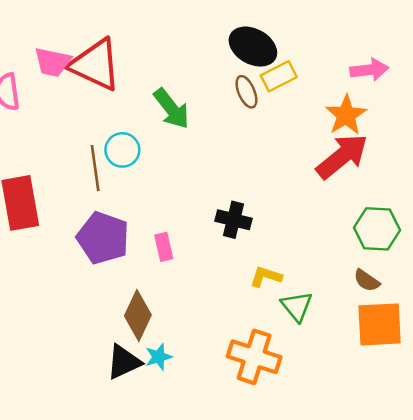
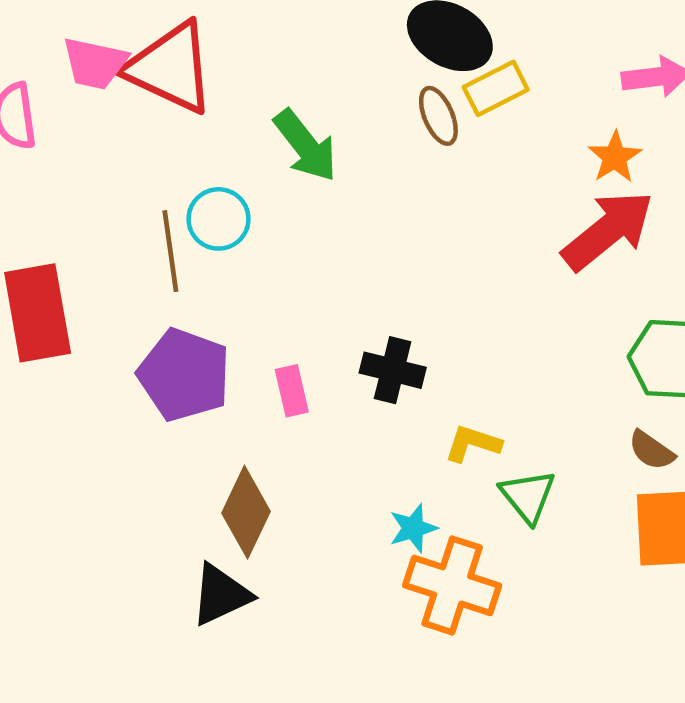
orange star: (346, 115) -> (615, 157), size x0.7
black cross: (234, 220) -> (393, 370), moved
cyan star: (159, 357) -> (413, 528), moved

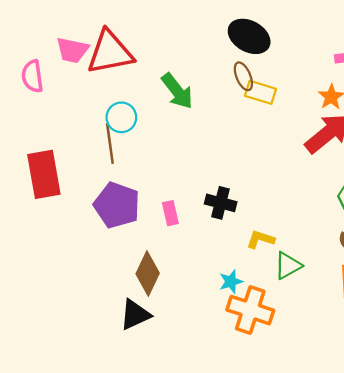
red triangle: (170, 68) -> (110, 52), turned -36
yellow rectangle: (496, 88) -> (260, 92), moved, turned 44
cyan circle: (219, 219) -> (121, 117), moved
green triangle: (528, 496) -> (288, 266), turned 40

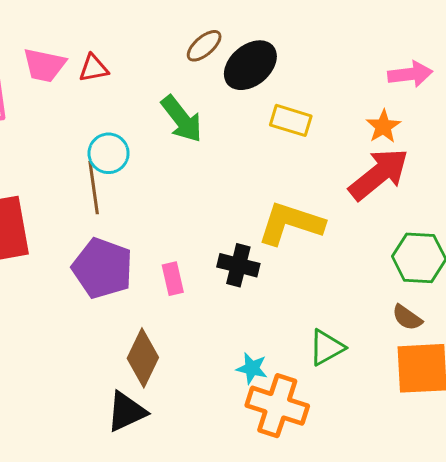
black ellipse: (249, 36) -> (250, 65), moved, turned -69
red triangle: (110, 52) -> (94, 68), size x0.5
brown ellipse: (243, 76) -> (204, 46), moved, turned 72
yellow L-shape: (260, 239) -> (291, 223), moved, size x1.8
cyan star: (231, 282) -> (252, 368), turned 30

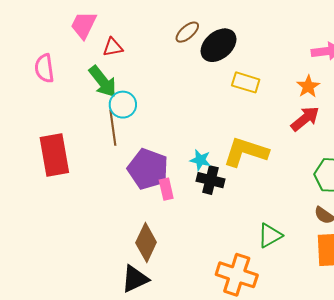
pink trapezoid: (44, 65) -> (84, 25), moved, turned 104
green arrow: (182, 119) -> (103, 81), moved
red arrow: (379, 174) -> (305, 119), size x0.7
purple pentagon: (103, 268) -> (148, 169), moved
cyan star: (252, 368) -> (200, 160), moved

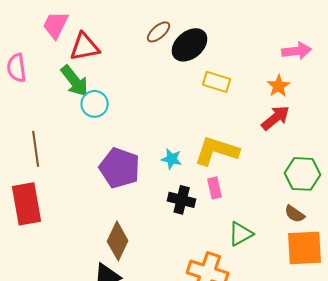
red triangle: (113, 47) -> (85, 47), size x1.5
brown line: (113, 128) -> (36, 149), moved
red rectangle: (54, 155) -> (27, 204), moved
black cross: (210, 180) -> (182, 200), moved
pink rectangle: (166, 189) -> (215, 188), moved

